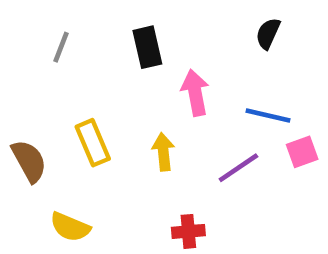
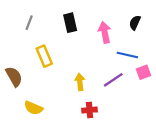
black semicircle: (268, 34) -> (135, 23), moved
pink arrow: (195, 93) -> (105, 32), moved
yellow rectangle: (93, 143) -> (44, 56), moved
yellow arrow: (163, 152) -> (80, 82), moved

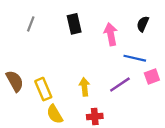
yellow rectangle: (44, 56) -> (43, 89), moved
yellow semicircle: (33, 108) -> (55, 114), moved, turned 36

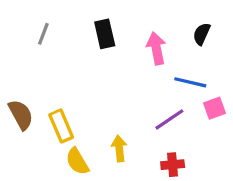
yellow arrow: (84, 87) -> (119, 148), moved
red cross: (95, 117) -> (173, 165), moved

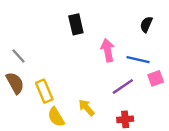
gray line: (43, 34) -> (19, 56), moved, turned -63
pink arrow: (156, 48) -> (108, 50), moved
yellow arrow: (119, 148) -> (86, 108), turned -36

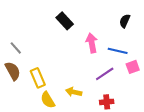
black rectangle: (76, 24) -> (65, 21), turned -30
yellow arrow: (86, 108) -> (74, 92), turned -35

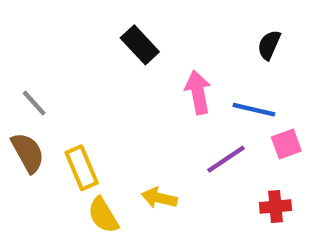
red cross: (107, 102) -> (276, 207), moved

